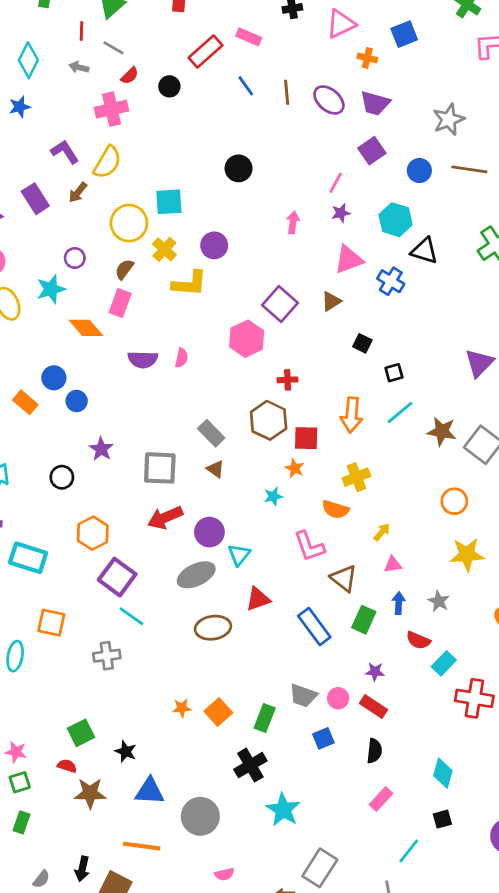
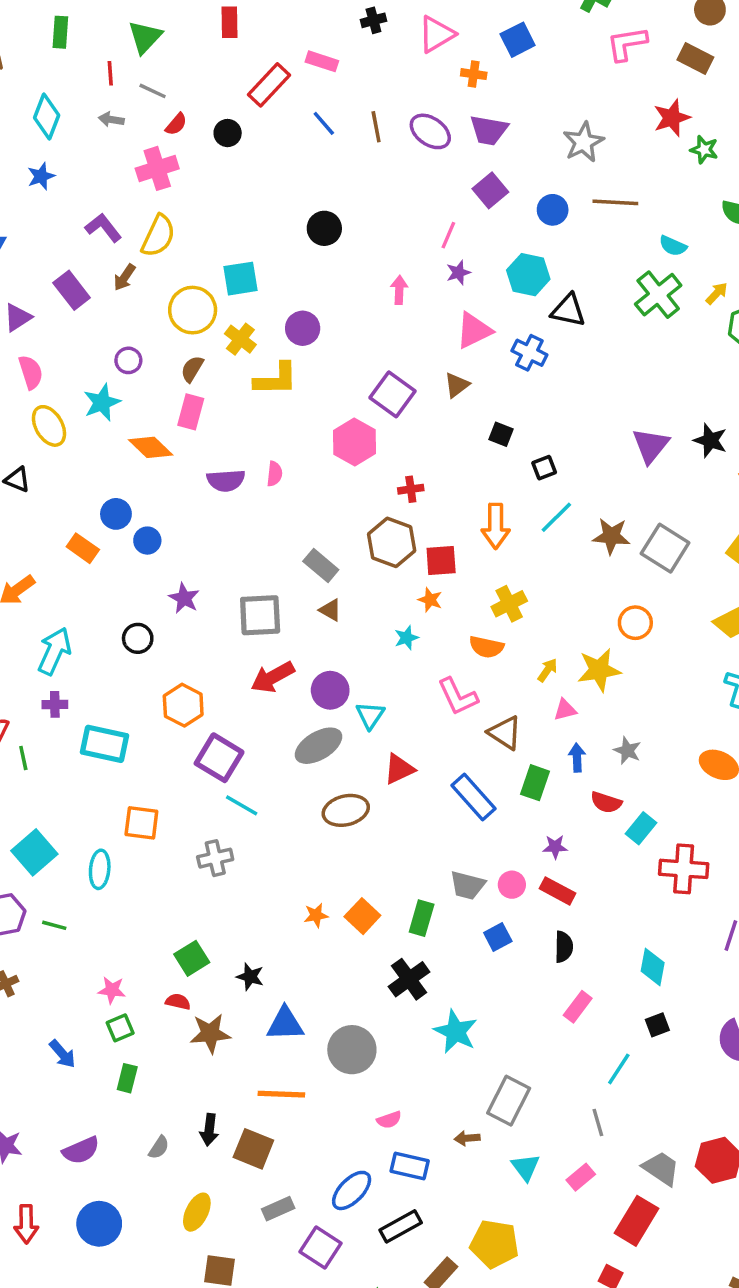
yellow star: (467, 554) -> (599, 670), moved

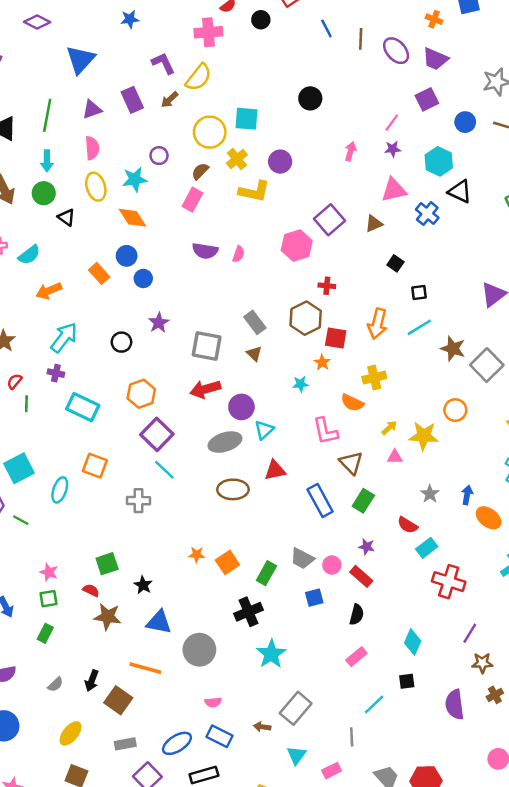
orange diamond: (151, 447) -> (132, 218), moved
blue arrow: (577, 758) -> (467, 495), moved

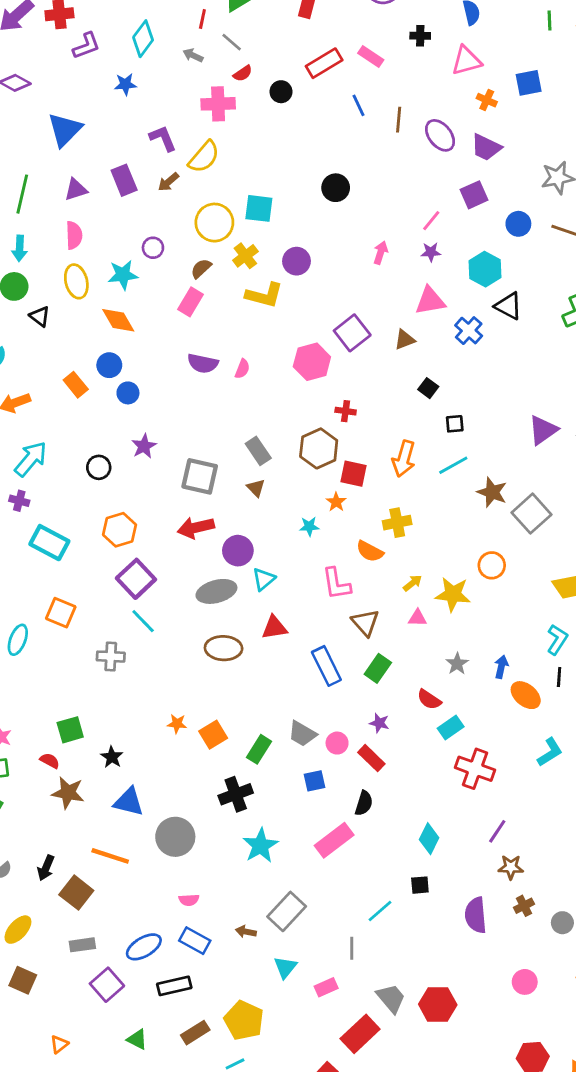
pink rectangle: (356, 657) -> (334, 840), moved, size x1.5

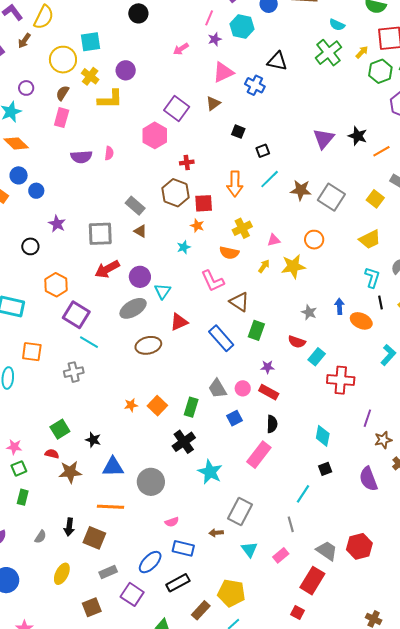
pink arrow: (381, 253) -> (181, 49), turned -126
cyan hexagon: (485, 269) -> (242, 27), moved
pink triangle: (417, 618) -> (274, 240), moved
gray trapezoid: (302, 734) -> (217, 389), turned 45
brown square: (23, 980) -> (92, 607), moved, turned -30

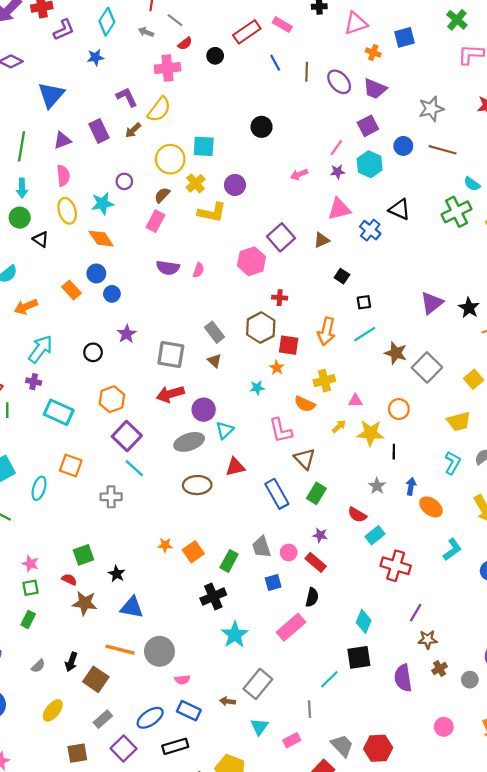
black line: (380, 302) -> (394, 452), moved
black square: (325, 469) -> (359, 657), size x1.6
gray circle: (151, 482) -> (159, 651), moved
gray rectangle: (108, 572) -> (103, 719), turned -30

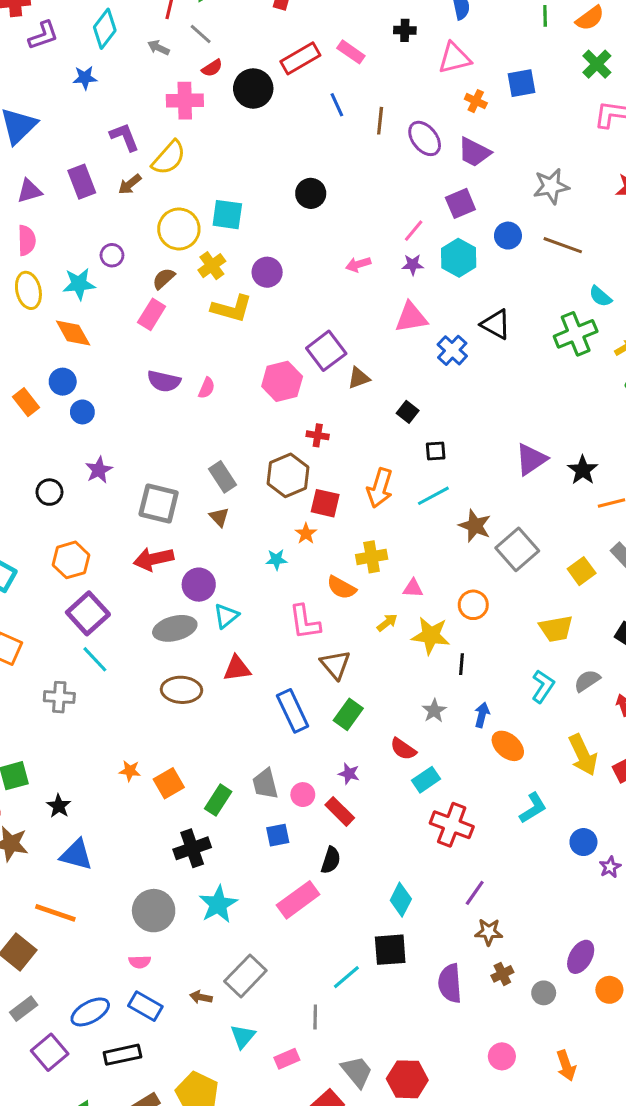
black circle: (215, 56) -> (253, 88), size x1.6
brown triangle: (321, 240) -> (359, 378), moved
gray circle: (159, 651) -> (154, 911), moved

